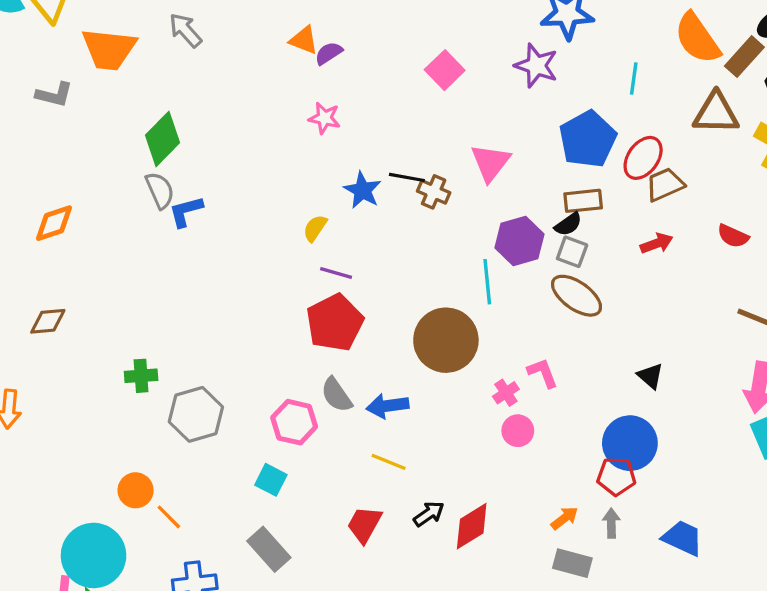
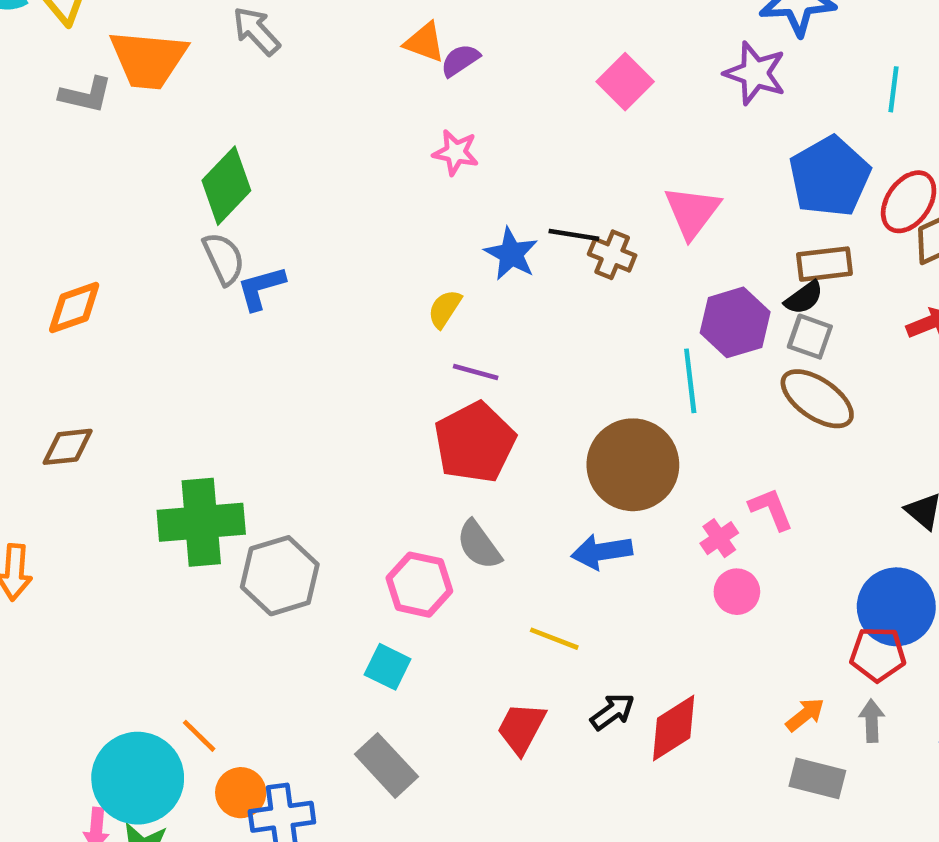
gray L-shape: (54, 95) -> (86, 95), moved
green cross: (141, 376) -> (201, 522), size x1.8
blue arrow: (387, 406) -> (602, 552), moved
orange circle: (136, 490) -> (241, 793), moved
orange line: (169, 517) -> (199, 736), moved

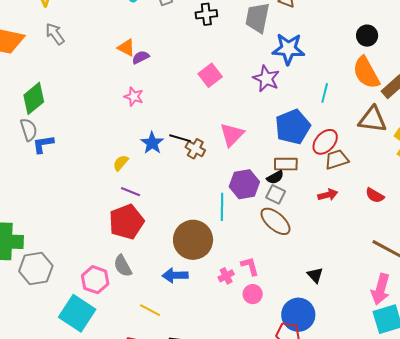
pink circle: (737, 592) -> (253, 294), moved
cyan square: (388, 667) -> (77, 313), size x1.8

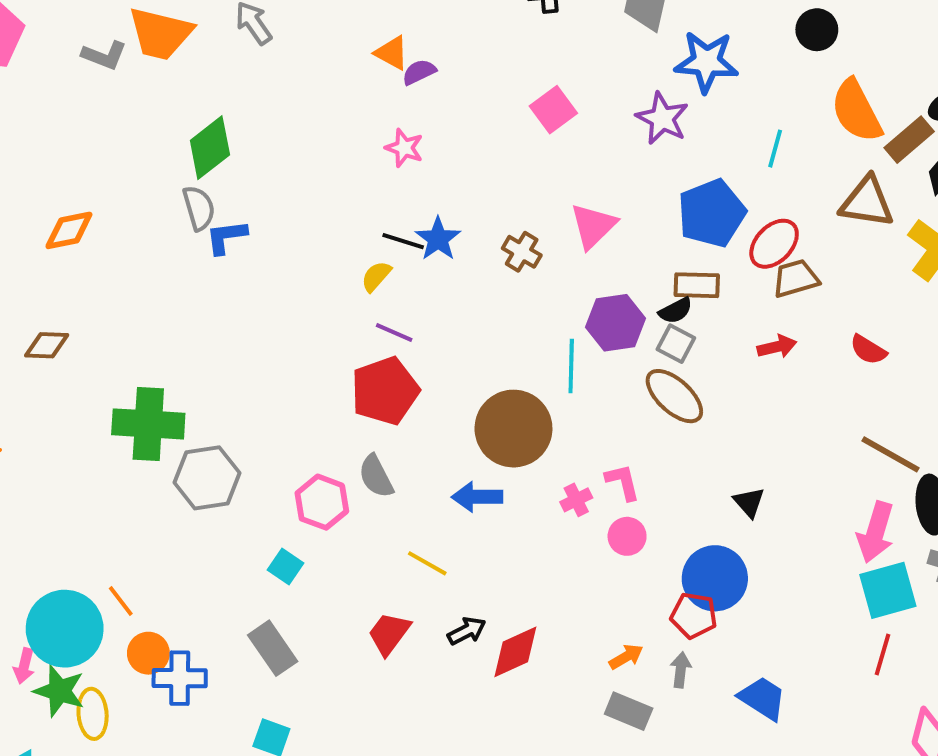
black circle: (367, 36) -> (817, 30), moved
black line: (180, 138) -> (403, 241), moved
cyan square: (77, 313) -> (285, 566), size x0.5

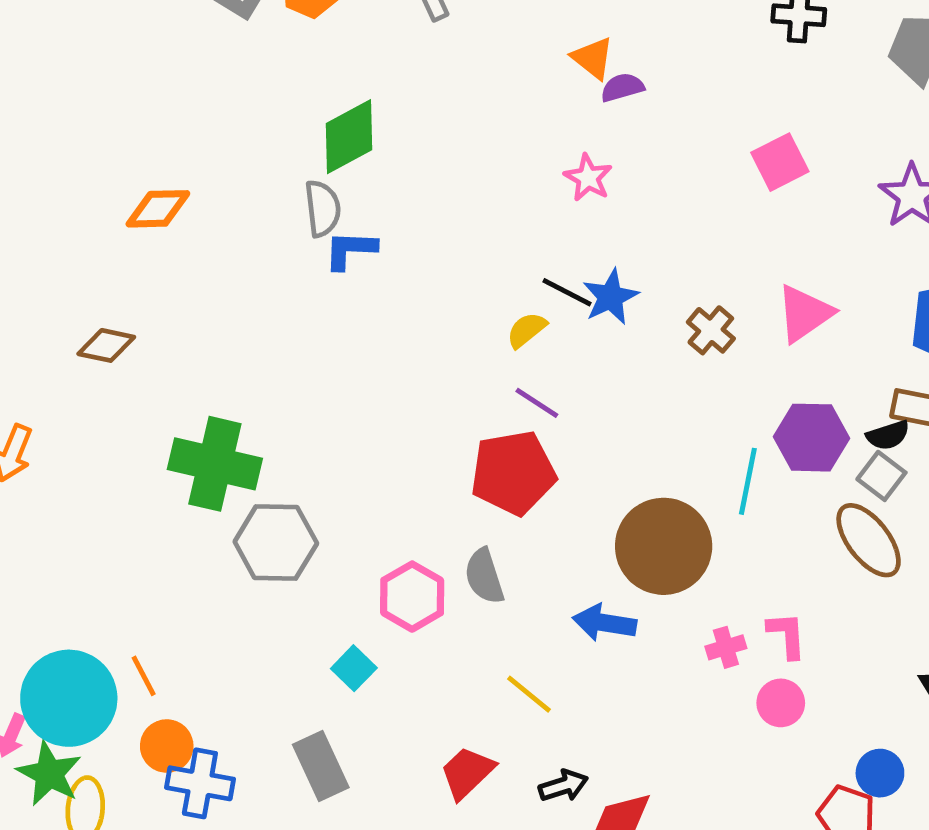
blue circle: (715, 578) -> (880, 773), size x0.6

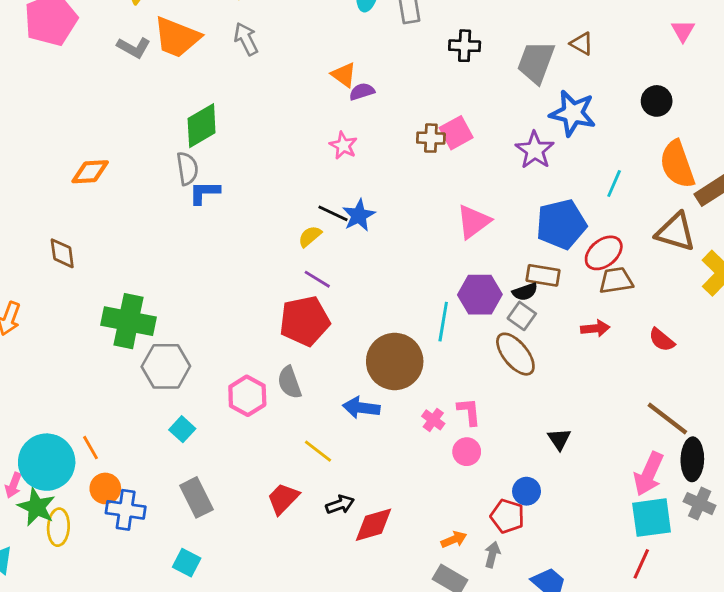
brown cross: (711, 330) -> (431, 138), moved, turned -36
brown diamond: (106, 345) -> (62, 253), turned 72
pink cross: (726, 647) -> (433, 420), turned -35
cyan square: (354, 668) -> (182, 429), moved

